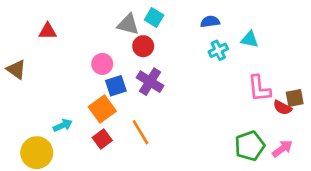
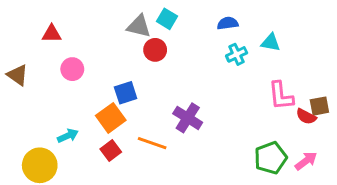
pink circle: (102, 64) -> (72, 69), moved
purple cross: (150, 82) -> (188, 118), moved
orange line: (140, 132) -> (152, 143), turned -40

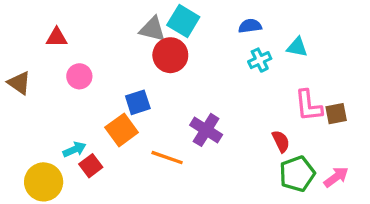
cyan square: (167, 19) -> (183, 21), size x1.4
red circle: (155, 50) -> (170, 55), size x1.4
brown square: (319, 106) -> (336, 114), moved
red semicircle: (306, 116) -> (281, 141), moved, turned -144
red square: (111, 150) -> (91, 166), moved

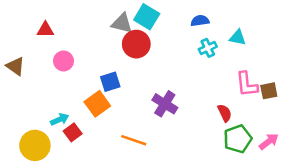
orange line: (167, 158) -> (134, 140), moved

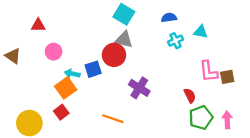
gray triangle: (122, 23) -> (124, 40), moved
red circle: (136, 44) -> (114, 55), moved
orange square: (97, 104) -> (66, 88), moved
cyan arrow: (60, 119) -> (72, 74), moved, turned -144
pink arrow: (269, 142) -> (227, 120), turned -56

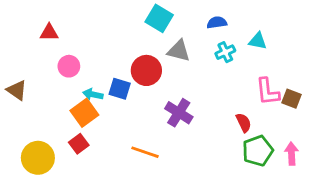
gray triangle: (124, 40) -> (179, 51), moved
brown triangle: (13, 56) -> (17, 90), moved
blue square: (93, 69) -> (120, 89), turned 35
brown square: (227, 77) -> (292, 99), turned 32

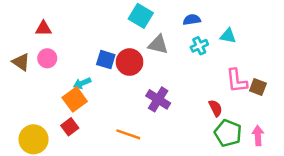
pink circle: (69, 66) -> (47, 58), moved
blue square: (120, 89) -> (106, 60), moved
brown triangle: (17, 90) -> (21, 62), moved
cyan arrow: (93, 94) -> (82, 83), turned -35
green pentagon: (258, 151) -> (228, 133), turned -30

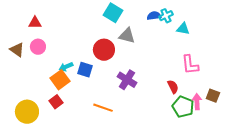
cyan cross: (199, 46) -> (166, 16), moved
blue square: (106, 60) -> (85, 70), moved
brown square: (258, 87) -> (213, 96), moved
pink arrow: (258, 136) -> (197, 102), moved

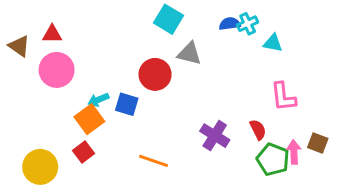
pink circle: (38, 47) -> (57, 70), size x1.5
brown triangle: (17, 50) -> (19, 46), moved
purple cross: (127, 80) -> (215, 136), moved

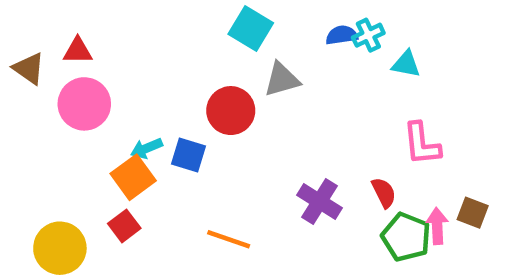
gray triangle: (189, 54) -> (282, 80), turned -30

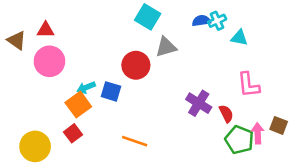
purple cross: (320, 202) -> (199, 103), moved

